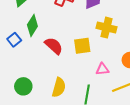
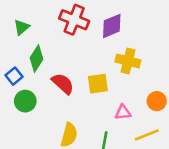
green circle: (23, 86) -> (25, 101), moved

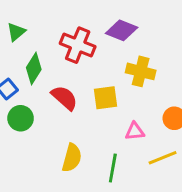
red cross: (74, 20) -> (78, 45), moved
purple diamond: (112, 26) -> (122, 30), turned 44

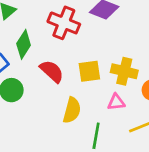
yellow cross: (141, 71) -> (124, 71), moved
yellow semicircle: (72, 158) -> (72, 110), moved

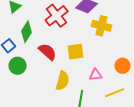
red cross: (64, 23) -> (57, 16), turned 30
yellow cross: (124, 71) -> (102, 26), moved

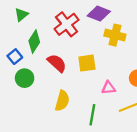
yellow semicircle: (63, 81) -> (62, 101), moved

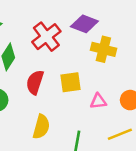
red semicircle: (57, 63) -> (35, 82), turned -114
pink triangle: (108, 88) -> (98, 101), moved

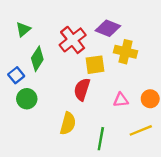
red semicircle: (35, 82) -> (82, 89), moved
yellow square: (70, 82) -> (95, 65), moved

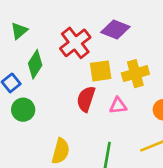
yellow cross: (125, 52) -> (135, 74), moved, turned -30
pink triangle: (121, 100) -> (118, 106), moved
yellow semicircle: (68, 123) -> (61, 151), moved

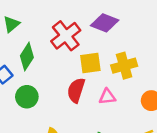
green circle: (23, 110) -> (27, 97), moved

